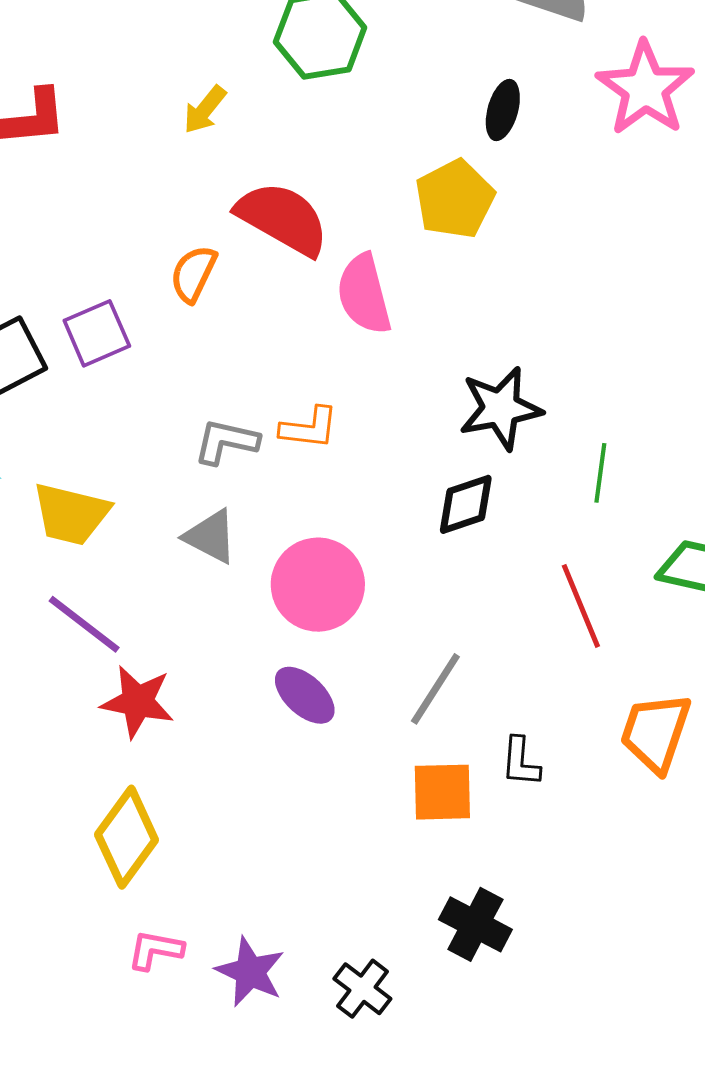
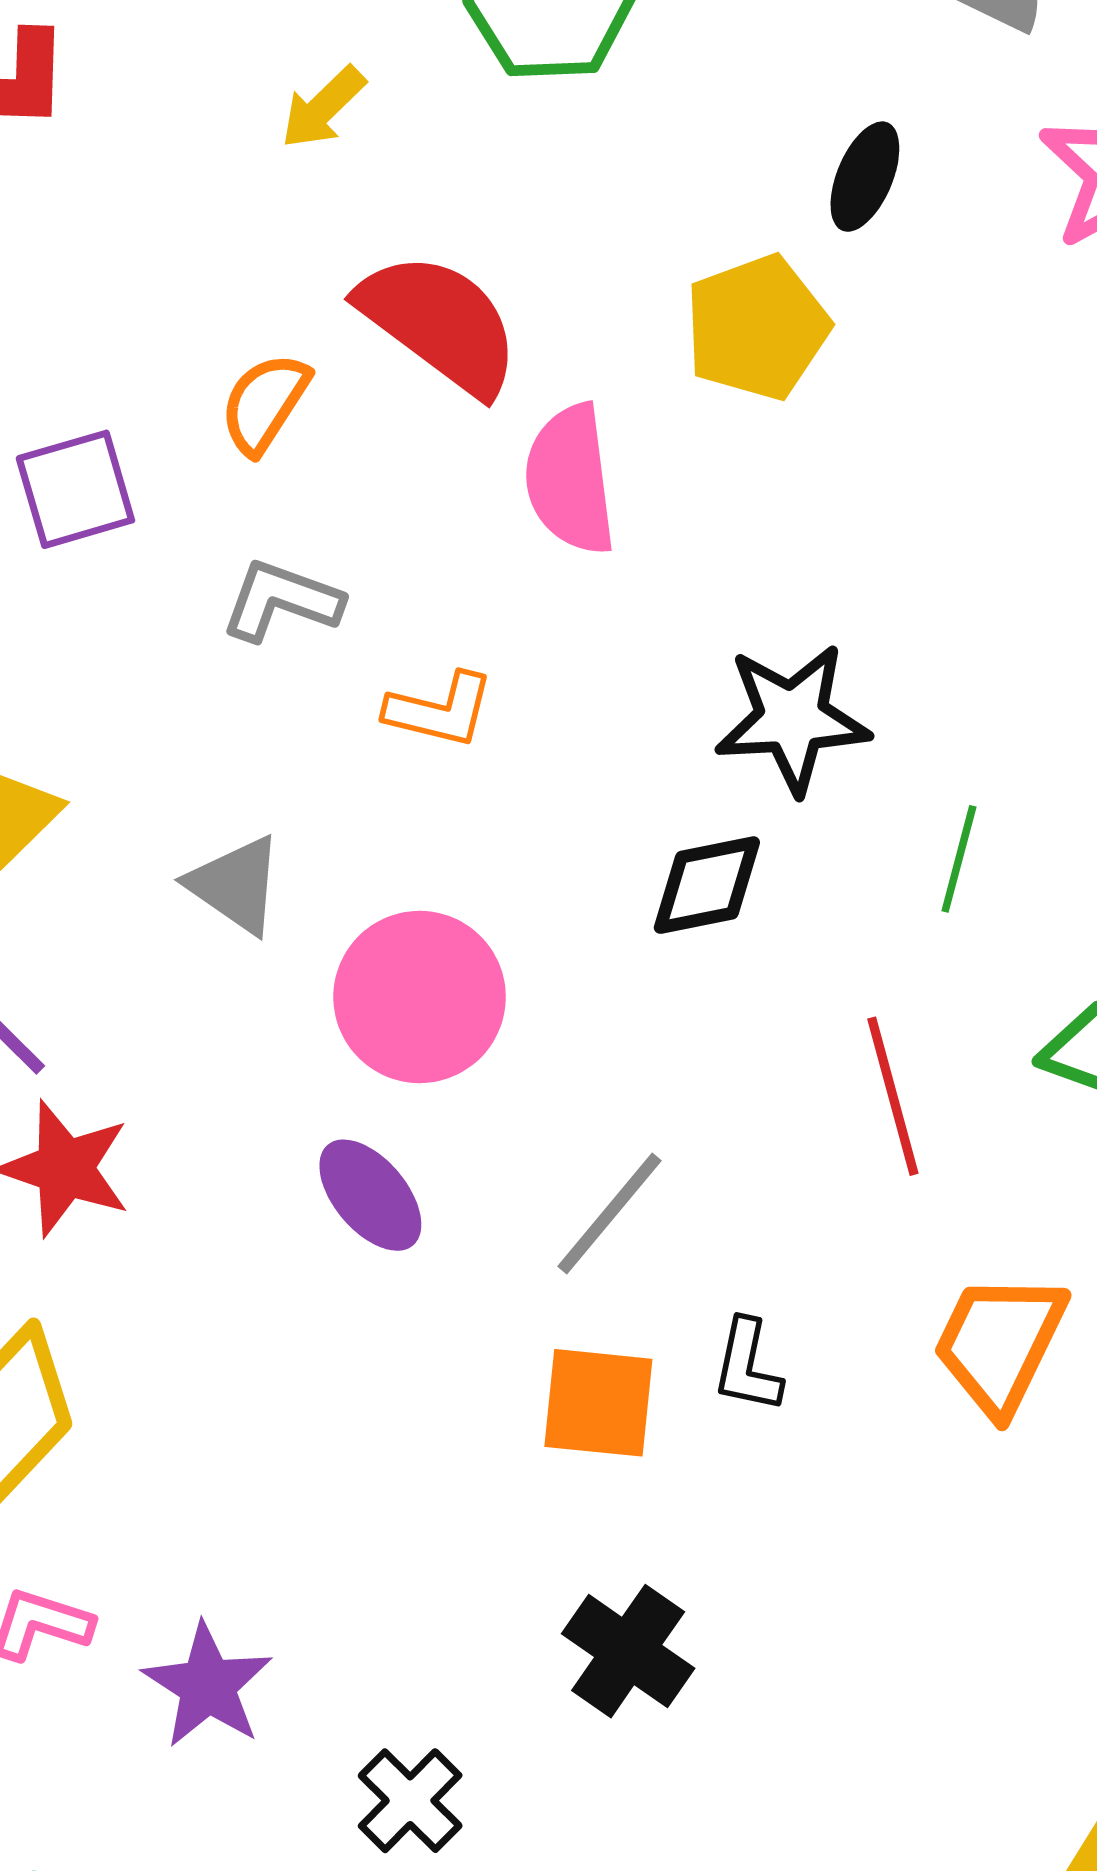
gray L-shape: (226, 442) -> (281, 601), moved
black cross: (362, 989) -> (410, 1801), moved

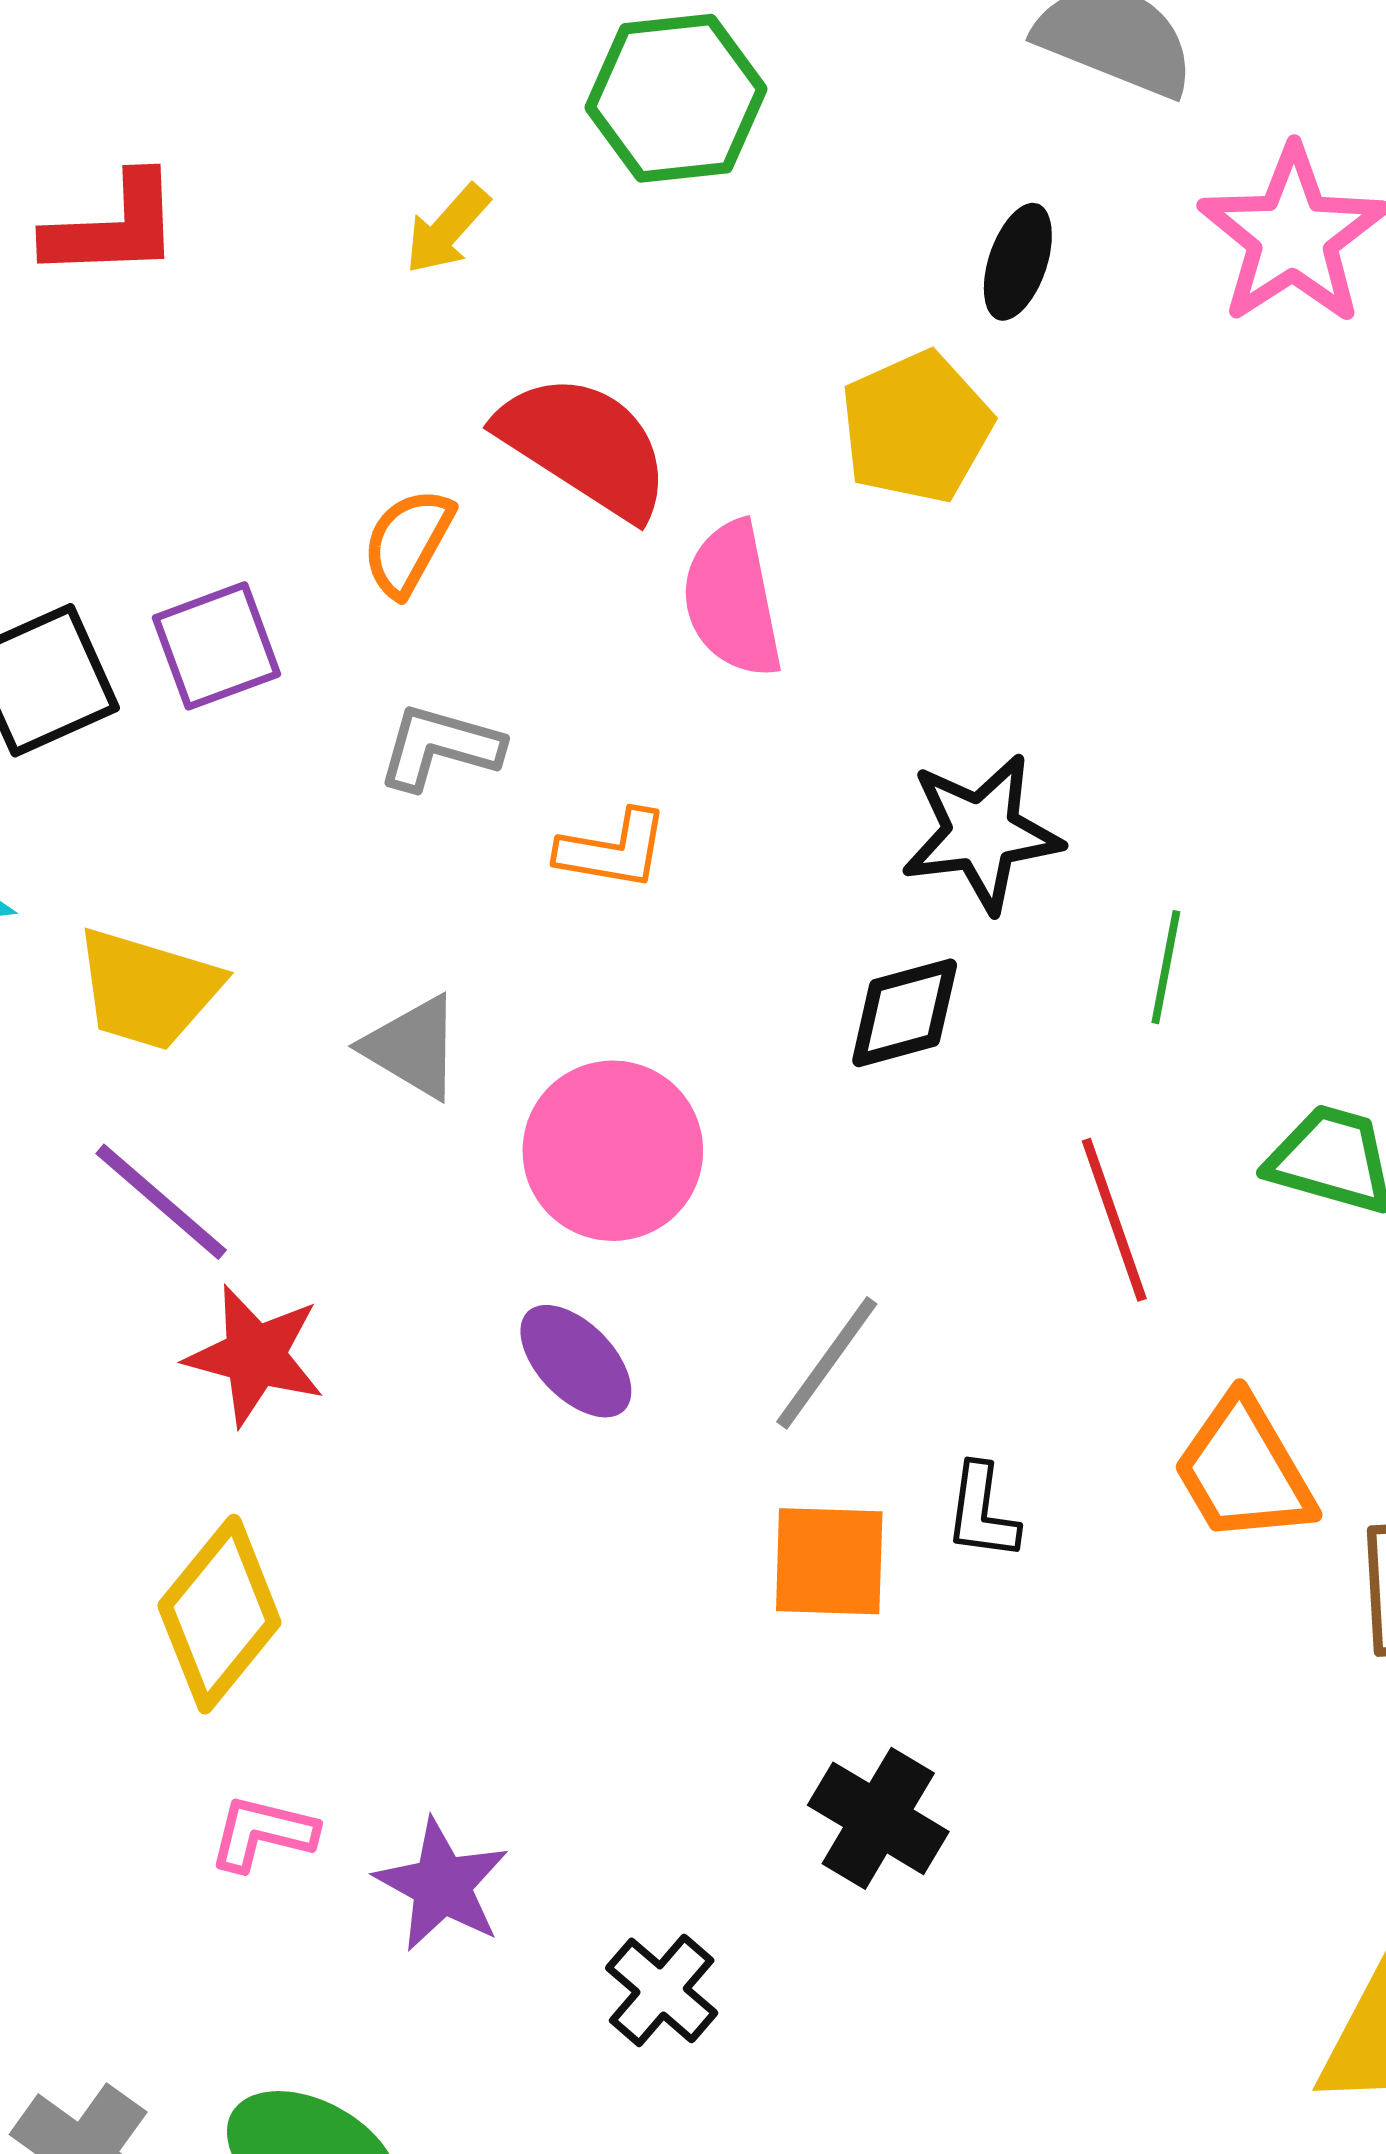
orange trapezoid: (1000, 1343) -> (1244, 1470), turned -52

